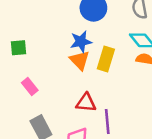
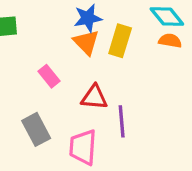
pink rectangle: (30, 86) -> (49, 76), moved

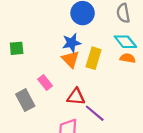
purple line: (122, 121) -> (95, 113), turned -45
gray rectangle: (36, 129) -> (25, 100), moved

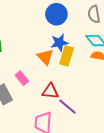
blue star: (72, 43) -> (59, 43), moved

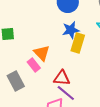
orange triangle: (45, 57) -> (42, 53), moved
purple line: (68, 107) -> (66, 93), moved

